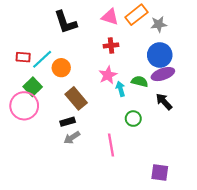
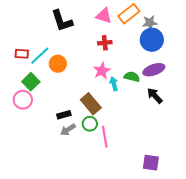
blue circle: (160, 55) -> (152, 40), moved
brown rectangle: (76, 98) -> (91, 104), moved
pink circle: (24, 106) -> (23, 100), size x0.7
green circle: (133, 119) -> (90, 124), moved

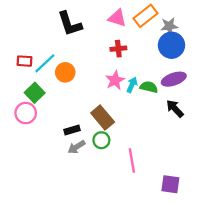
cyan arrow: (114, 84) -> (132, 85), moved, turned 40
pink line: (105, 137) -> (132, 161), moved

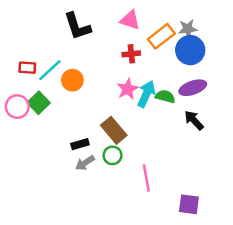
orange rectangle: (145, 16) -> (161, 36), moved
cyan arrow: (132, 85) -> (146, 94), size x1.5
pink circle: (26, 113) -> (17, 107), moved

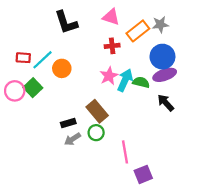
blue circle: (190, 50) -> (162, 57), moved
purple square: (189, 204) -> (143, 174), moved, turned -30

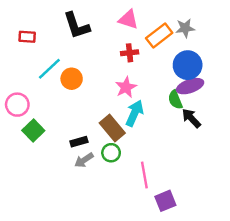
red rectangle: (23, 58) -> (27, 37), moved
cyan arrow: (125, 80) -> (135, 113), moved
green semicircle: (141, 82) -> (175, 100), moved, turned -126
green square: (33, 88) -> (33, 131), moved

